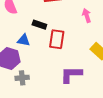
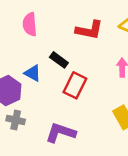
purple L-shape: (71, 75) -> (61, 133), moved

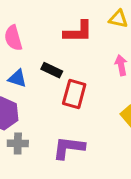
blue triangle: (33, 73) -> (17, 78), moved

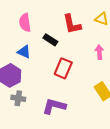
red L-shape: (78, 32) -> (72, 24), turned 70
black rectangle: (52, 70) -> (50, 40), moved

